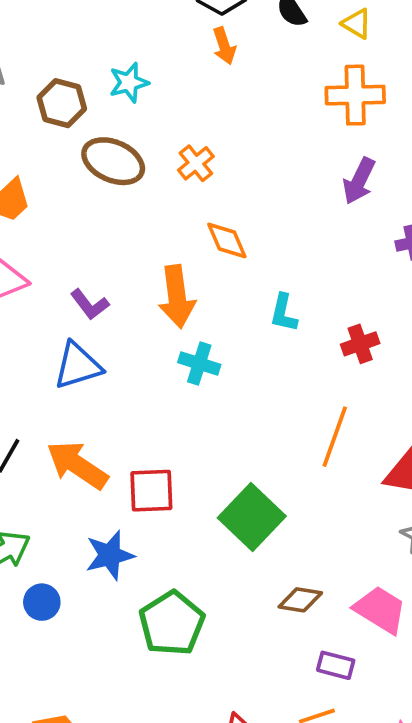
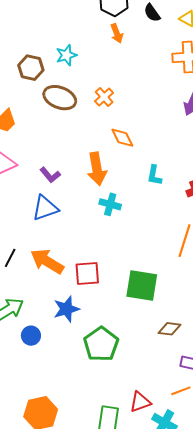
green square: (252, 517) -> (142, 285), turned -32

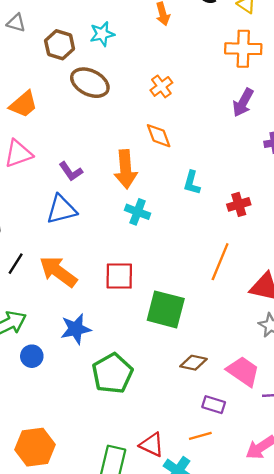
orange cross: (104, 97) -> (161, 86), moved
red square: (87, 273) -> (119, 276), moved
red triangle: (140, 402) -> (152, 445), turned 40

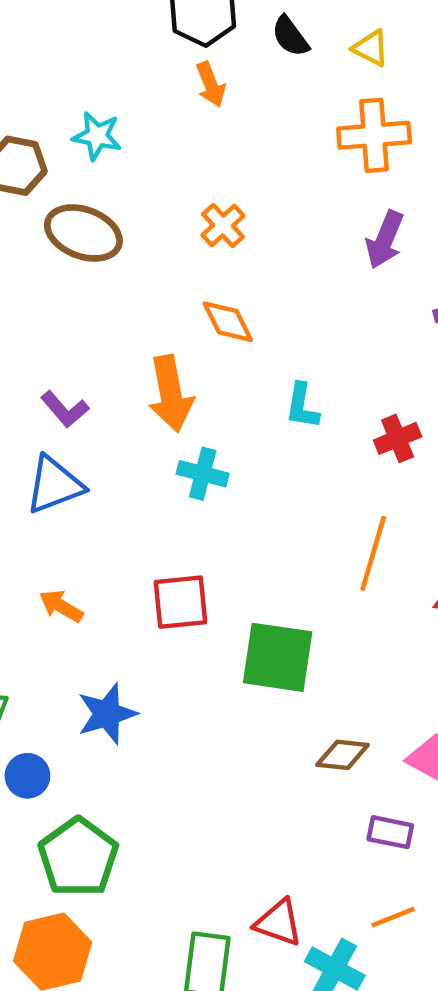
cyan star: (102, 34) -> (97, 136), turned 30
orange arrow: (58, 272) -> (61, 606), size x0.6
green pentagon: (112, 373) -> (78, 857), moved
orange line: (200, 436) -> (393, 917), moved

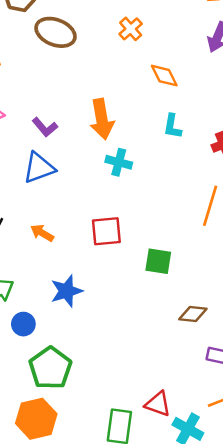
orange diamond: (228, 322) -> (164, 76), moved
green square: (278, 657) -> (158, 261), size x0.7

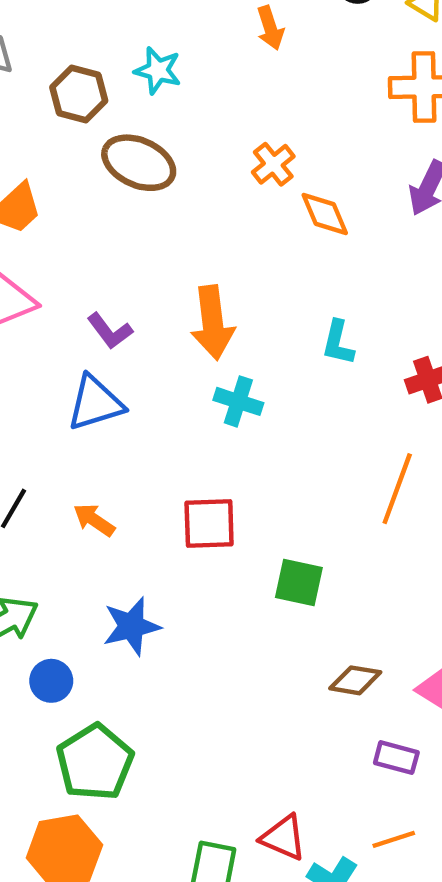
orange diamond: (164, 76) -> (325, 214), moved

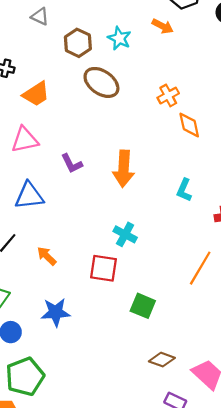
orange arrow: (270, 28) -> (163, 26), moved, turned -55
cyan cross: (238, 401) -> (125, 234), moved
blue triangle: (95, 403) -> (29, 196), moved

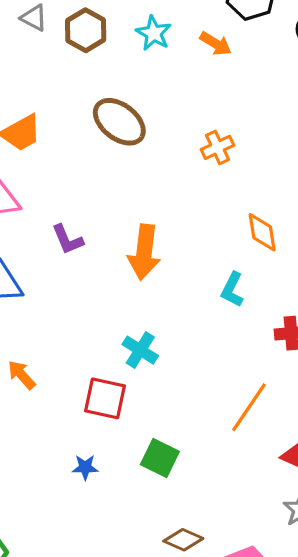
cyan star: (119, 38) -> (154, 33), moved
brown hexagon: (78, 43) -> (86, 30), moved
orange diamond: (189, 125) -> (262, 232), moved
blue star: (56, 312) -> (85, 467), moved, size x0.6

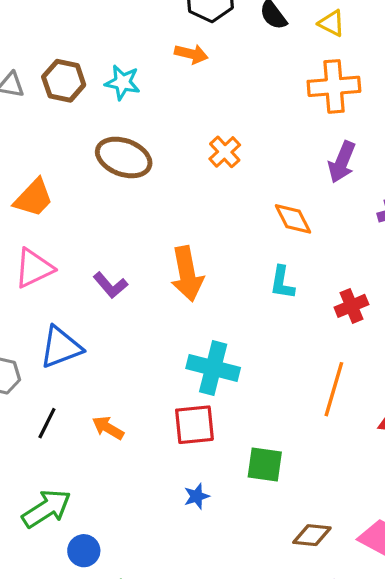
cyan star: (154, 33) -> (123, 82), moved
cyan cross: (140, 350) -> (213, 368), size x1.4

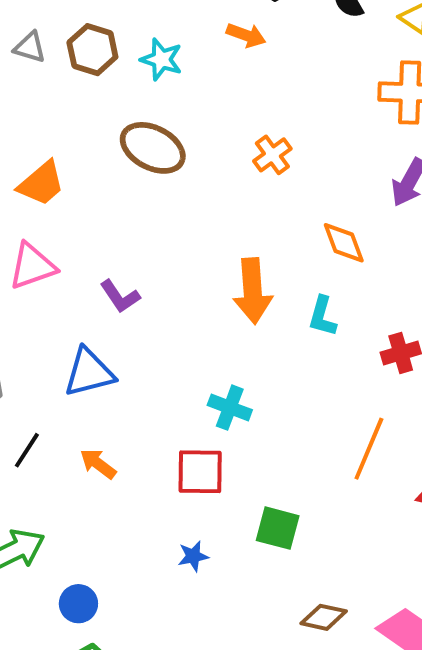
orange arrow: (187, 274) -> (253, 291), moved
blue triangle: (61, 347) -> (89, 372), moved
cyan cross: (213, 368) -> (230, 408), size x0.7
blue circle: (84, 551) -> (78, 604), moved

